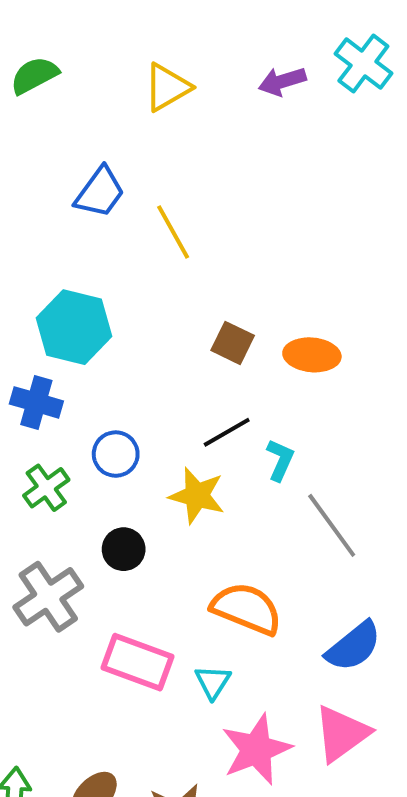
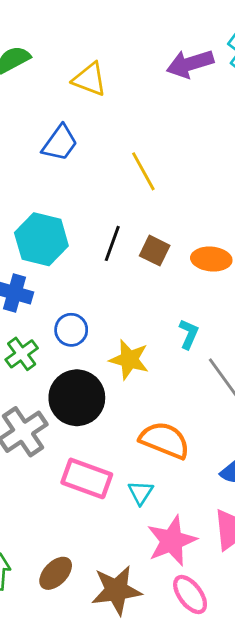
purple arrow: (282, 81) -> (190, 64), size x1.4
yellow triangle: (167, 87) -> (90, 79), moved, turned 51
yellow line: (173, 232) -> (143, 171), moved
black line: (227, 432) -> (112, 243), moved, turned -40
black circle: (124, 549) -> (77, 398), size x1.8

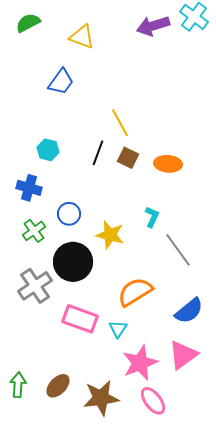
yellow line: (143, 171) -> (120, 123), moved
cyan hexagon: (41, 239) -> (48, 150), size x0.6
orange semicircle: (165, 440) -> (135, 292), turned -54

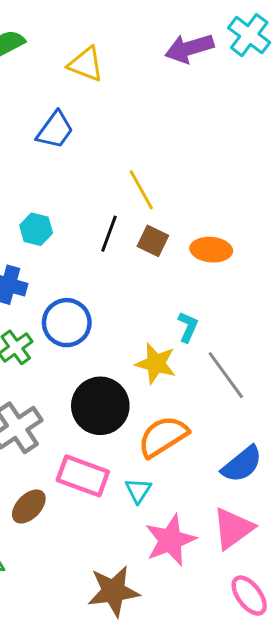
blue circle: (69, 214) -> (67, 323), size x1.4
yellow star: (110, 235) -> (156, 363), moved
black circle: (73, 262) -> (100, 406), moved
brown ellipse: (58, 386) -> (29, 506), moved
pink ellipse: (153, 401) -> (249, 596), moved

